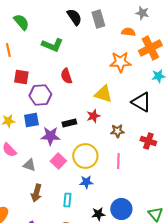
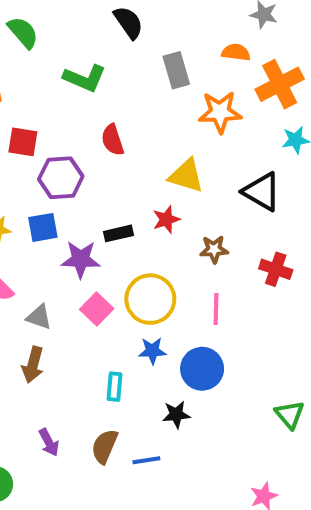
gray rectangle: (98, 19) -> (176, 70), moved
brown arrow: (36, 193) -> (33, 365), moved
blue circle: (121, 209) -> (202, 369), moved

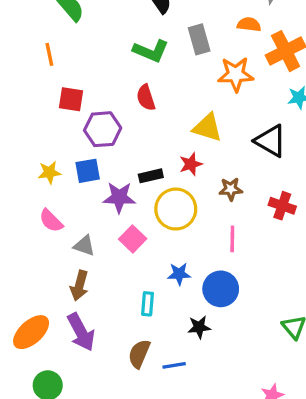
green L-shape: (85, 78) -> (151, 51), moved
yellow circle: (150, 299) -> (176, 209), moved
purple arrow: (49, 442) -> (81, 332), moved, size x1.6

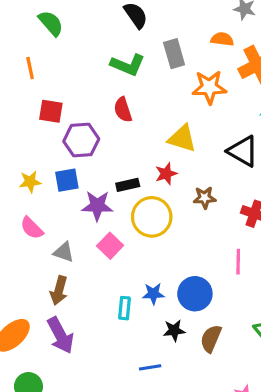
pink line: (232, 239) -> (238, 262), moved
blue star: (179, 274) -> (153, 294), moved
brown semicircle: (139, 354) -> (211, 339), moved

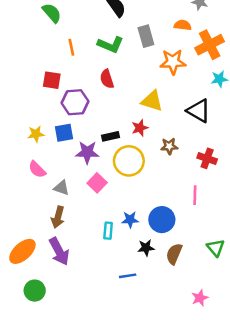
orange line: (30, 68) -> (71, 47), moved

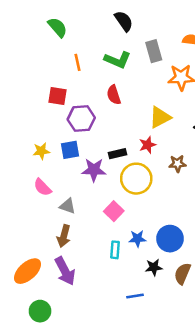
yellow triangle: (152, 101) -> (160, 117), turned -45
pink square: (97, 183) -> (114, 211), moved

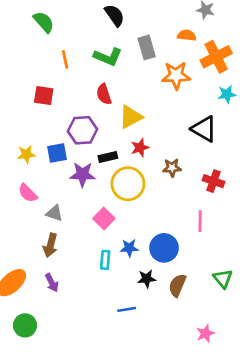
yellow triangle: (160, 117) -> (131, 117), moved
purple hexagon: (81, 119) -> (82, 130), moved
purple arrow: (65, 271) -> (52, 283), size x0.6

